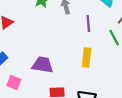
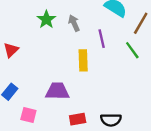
yellow rectangle: (87, 58) -> (83, 60), moved

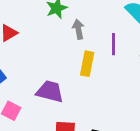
gray arrow: (74, 23) -> (78, 29), moved

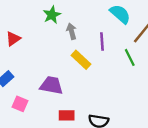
yellow rectangle: (87, 64) -> (81, 60), turned -54

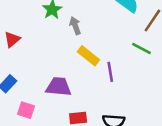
purple line: (102, 42) -> (110, 72), moved
green line: (130, 57) -> (142, 49), turned -30

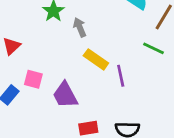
purple trapezoid: (59, 87) -> (65, 95), turned -120
pink square: (26, 110) -> (33, 79), moved

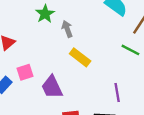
purple line: (121, 76) -> (117, 93), moved
pink square: (33, 79) -> (25, 72), turned -35

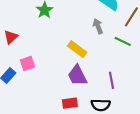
gray arrow: (67, 29) -> (98, 26), moved
purple trapezoid: (52, 87) -> (77, 75), moved

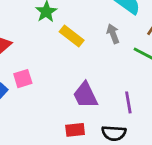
yellow rectangle: (77, 49) -> (72, 36), moved

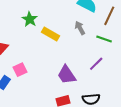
purple line: (128, 102) -> (96, 64), moved, turned 63

